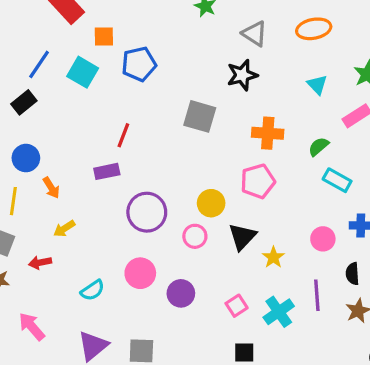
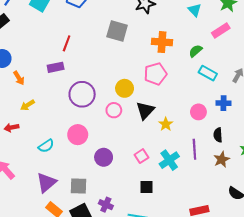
purple circle: (181, 293) -> (104, 157), moved

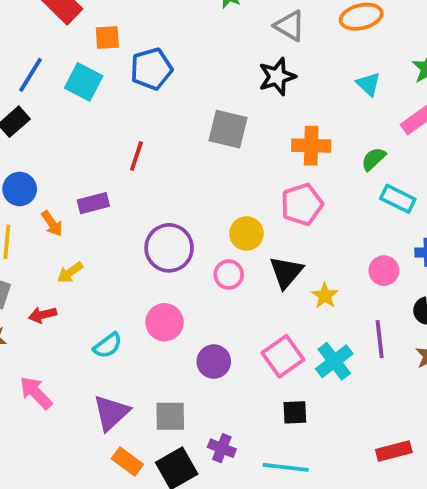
purple rectangle: (56, 67) -> (93, 203), moved
pink square: (141, 156) -> (283, 356), size x1.5

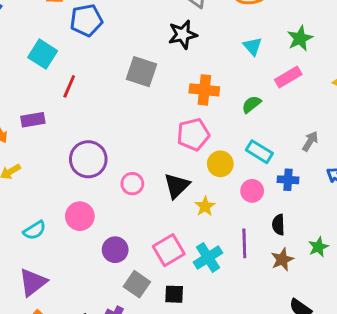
cyan square: (84, 82) -> (43, 54), moved
cyan rectangle: (398, 199) -> (259, 152), moved
yellow circle: (246, 233) -> (220, 164), moved
gray square: (170, 416) -> (137, 284), moved, turned 30

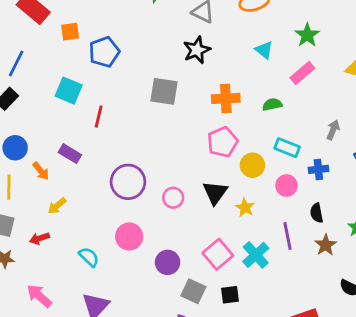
green semicircle: (251, 104) -> (272, 105), turned 36
purple rectangle: (33, 120) -> (70, 154), turned 50
cyan semicircle: (34, 230) -> (89, 257), turned -95

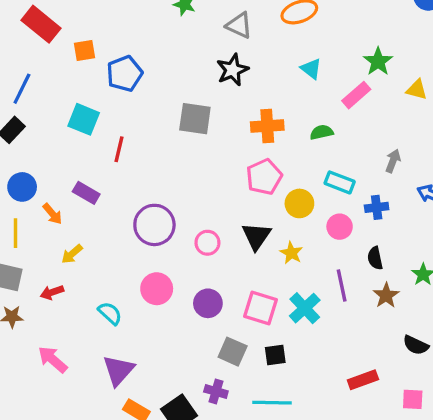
green star: (307, 35) -> (378, 62), moved
pink square: (218, 254) -> (261, 308), turned -32
purple circle: (168, 262) -> (208, 303), moved

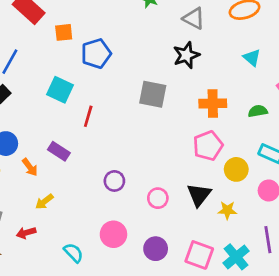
purple circle: (154, 225) -> (114, 181), size x0.6
yellow star: (291, 253) -> (227, 210), turned -30

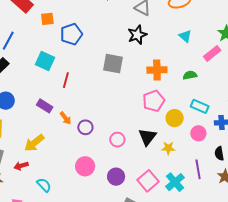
orange arrow: (30, 167) -> (66, 118), moved
yellow arrow: (44, 202) -> (34, 143), size x1.5
cyan semicircle: (74, 253) -> (44, 185), moved
pink square: (199, 255) -> (148, 181), turned 30

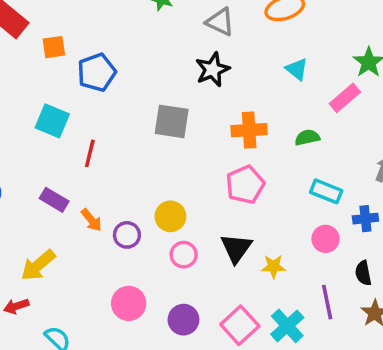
yellow circle: (175, 118) -> (170, 216), moved

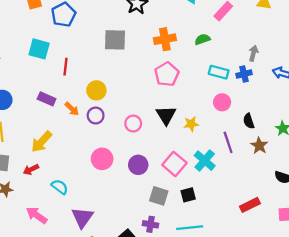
yellow circle: (170, 216) -> (96, 90), moved
blue cross: (365, 219) -> (244, 74), moved

